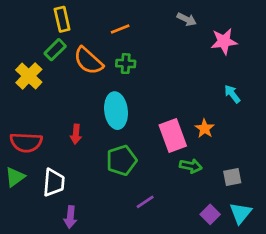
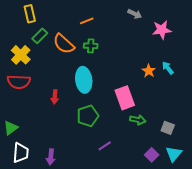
yellow rectangle: (62, 19) -> (30, 14), moved
orange star: (205, 129) -> (149, 71), moved
red semicircle: (26, 142) -> (19, 82), moved
gray square: (232, 177) -> (168, 128), turned 32
white trapezoid: (54, 183) -> (21, 153), moved

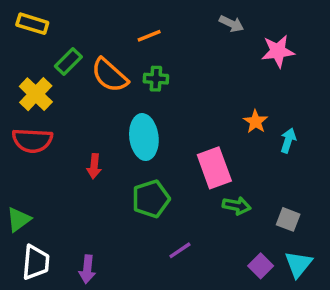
yellow rectangle: (30, 14) -> (32, 24), moved, turned -60
cyan arrow: (168, 68) -> (288, 140), moved, turned 56

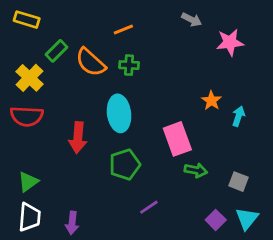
red arrow: (94, 166) -> (78, 138), size x1.5
green triangle: (19, 219) -> (28, 182), moved

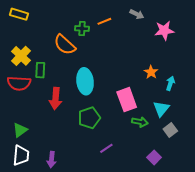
orange line: (123, 30) -> (104, 21), moved
green rectangle: (57, 51) -> (40, 70), moved, turned -42
green cross: (129, 65) -> (82, 28), moved
gray square: (238, 182) -> (170, 130), turned 32
cyan triangle: (247, 219) -> (161, 109), moved

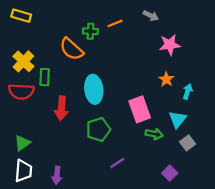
pink star: (164, 30) -> (170, 45), moved

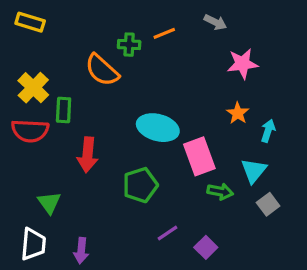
cyan ellipse: (94, 89) -> (158, 128), moved, turned -68
green triangle: (22, 143) -> (49, 203), moved, turned -30
purple square: (170, 173) -> (206, 247), moved

